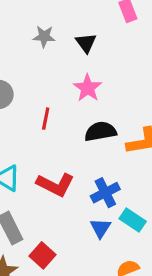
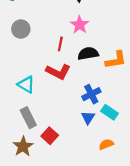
red line: (46, 119) -> (60, 44), moved
red L-shape: (55, 185) -> (58, 72), moved

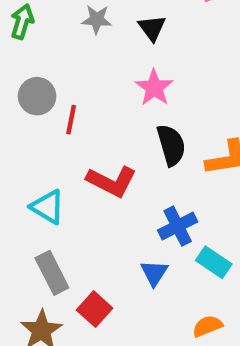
red line: (60, 44) -> (71, 120), moved
black semicircle: (88, 54) -> (171, 145), turned 84
blue triangle: (88, 118) -> (154, 273), moved

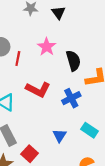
pink star: (154, 88) -> (47, 47), moved
black semicircle: (171, 145) -> (73, 61), moved
blue cross: (178, 226) -> (71, 98), moved

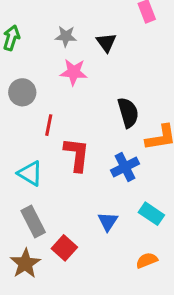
pink star: (47, 47) -> (74, 72), moved, turned -30
red line: (18, 59) -> (49, 125), moved
red L-shape: (38, 90) -> (77, 155), turned -110

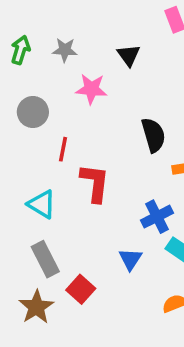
gray star: (66, 36) -> (65, 50), moved
blue cross: (125, 167) -> (157, 217), moved

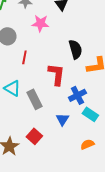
red L-shape: (95, 183) -> (56, 74), moved
gray rectangle: (45, 259) -> (34, 99), moved

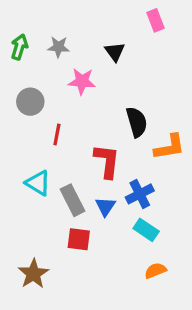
cyan rectangle: (90, 114) -> (146, 230), moved
blue triangle: (62, 119) -> (105, 206), moved
red square: (34, 136) -> (79, 239), moved, turned -35

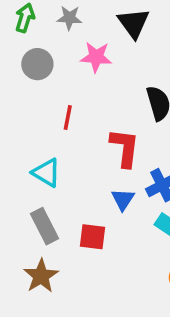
black triangle: (115, 52) -> (134, 23), size x1.4
gray circle: (30, 102) -> (37, 64), moved
gray rectangle: (73, 200) -> (45, 226), moved

